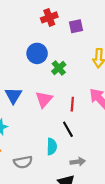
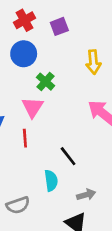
blue circle: (37, 53) -> (24, 54), moved
pink triangle: (44, 99) -> (33, 107), moved
red line: (72, 104) -> (25, 138), moved

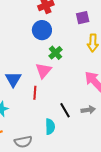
purple square: (59, 26) -> (83, 18), moved
gray arrow: (86, 195) -> (88, 110), moved

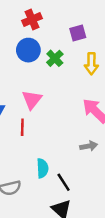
green cross: (55, 53) -> (55, 58), moved
black line: (65, 110) -> (64, 182), moved

